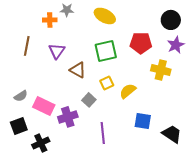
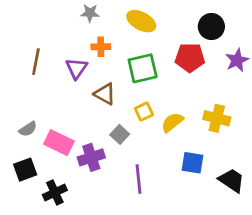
orange cross: (50, 20) -> (101, 47), moved
black circle: (171, 20) -> (211, 27), moved
yellow cross: (161, 70) -> (217, 118), moved

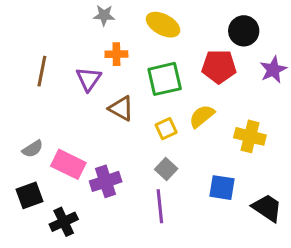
yellow semicircle: (172, 122) -> (202, 116), moved
gray square: (120, 134) -> (166, 169), moved

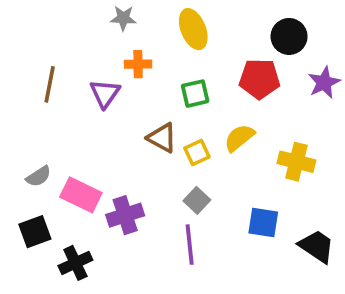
yellow ellipse: (163, 25) -> (193, 29), turned 40
green square: (165, 79) -> (195, 94), size x0.7
brown triangle: (121, 108) -> (162, 138), moved

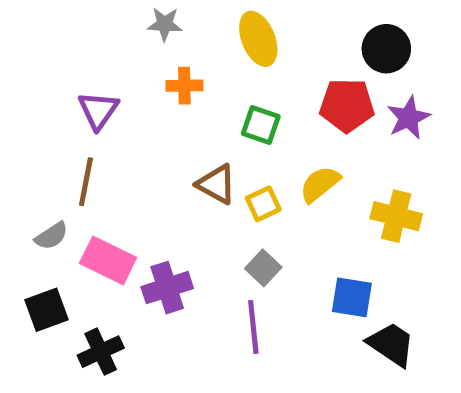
purple star: (324, 83) -> (408, 118), moved
brown line: (50, 84) -> (86, 182), moved
purple triangle: (105, 94) -> (98, 110), moved
green square: (195, 94) -> (261, 125), turned 32
black trapezoid: (317, 246) -> (391, 344), moved

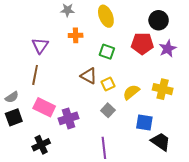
yellow semicircle: (320, 184) -> (131, 92), moved
gray semicircle: (51, 236) -> (12, 97), moved
black square: (46, 310) -> (14, 117), moved
purple line: (253, 327) -> (104, 148), moved

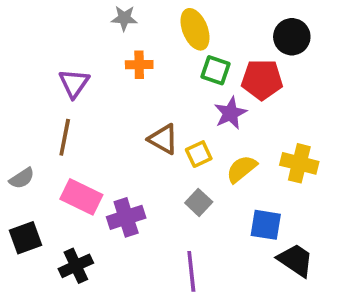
purple star: (168, 49) -> (230, 113), moved
green square: (107, 52) -> (215, 70), moved
black square: (14, 117) -> (26, 238), moved

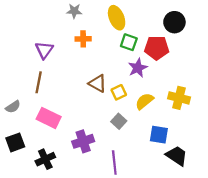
purple cross: (126, 217) -> (83, 141), moved

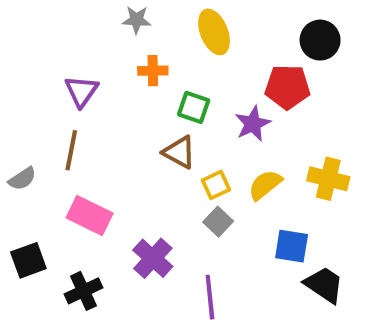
green square: (129, 42) -> (194, 107), moved
yellow square: (119, 92) -> (216, 185), moved
gray semicircle: (13, 107) -> (22, 179), moved
purple cross: (83, 141) -> (153, 258), turned -30

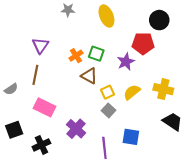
orange cross: (153, 71) -> (76, 56), moved, turned -32
blue square: (292, 246) -> (131, 137), moved
black trapezoid: (324, 285) -> (172, 122), moved

